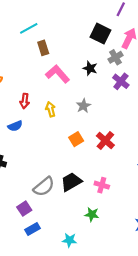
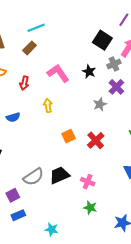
brown rectangle: (43, 48) -> (30, 48), moved, turned 56
red arrow: (25, 101) -> (24, 83), moved
gray star: (83, 106) -> (100, 104), moved
green star: (92, 214) -> (90, 208), moved

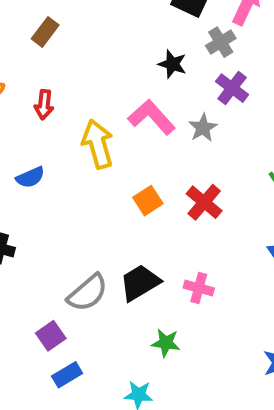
pink L-shape: (58, 73) -> (152, 117), moved
yellow arrow: (48, 105) -> (98, 144), size x1.6
green star: (90, 208) -> (166, 343), moved

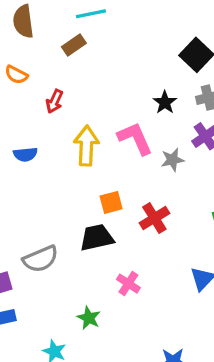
black trapezoid: (140, 283) -> (97, 238), moved

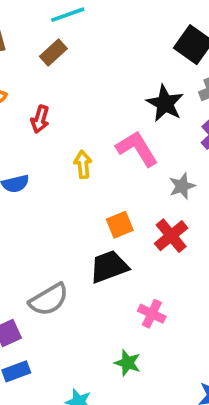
black star: (165, 102) -> (165, 103), size x1.4
yellow arrow: (86, 146) -> (83, 164), size x0.6
gray star: (172, 160) -> (182, 186), moved
green star: (89, 318) -> (128, 363), moved

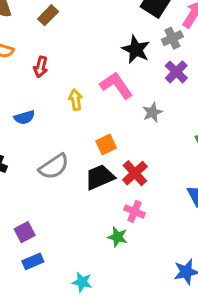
red cross: (171, 236) -> (135, 173), moved
gray semicircle: (49, 300) -> (54, 167), moved
green star: (128, 363) -> (118, 237), moved

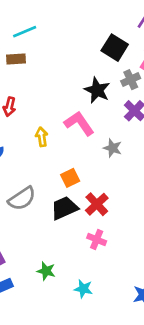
brown rectangle: (48, 15) -> (16, 59), turned 42
gray star: (152, 112) -> (113, 148), turned -30
green star: (118, 237) -> (46, 271), moved
cyan star: (82, 282) -> (83, 289), moved

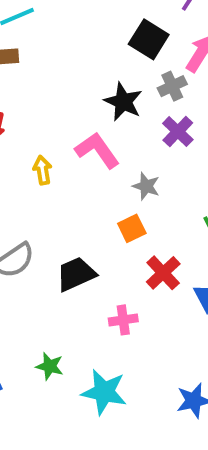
orange square: (70, 178) -> (132, 228), moved
red cross: (97, 204) -> (163, 273), moved
pink cross: (97, 239) -> (123, 320), turned -30
cyan star: (83, 289) -> (104, 392), size x1.6

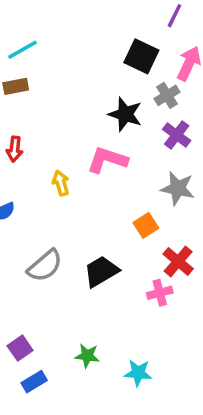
pink L-shape: (97, 150) -> (107, 160), turned -30
gray star: (146, 186) -> (178, 188), moved, size x1.4
pink cross: (123, 320) -> (160, 293), moved
cyan star: (104, 392) -> (138, 373), size x0.7

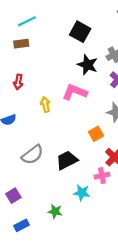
black square: (141, 56) -> (80, 32), moved
purple square: (20, 348) -> (13, 196), moved
cyan star: (138, 373) -> (82, 193), moved

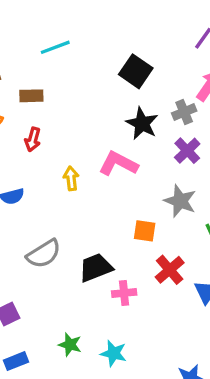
brown rectangle: (21, 44) -> (31, 96), moved
orange square: (96, 134) -> (145, 231), turned 32
pink cross: (102, 176) -> (124, 293), moved
cyan star: (82, 193) -> (114, 353), moved

